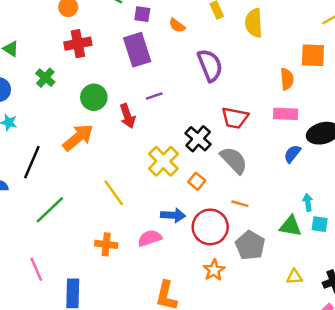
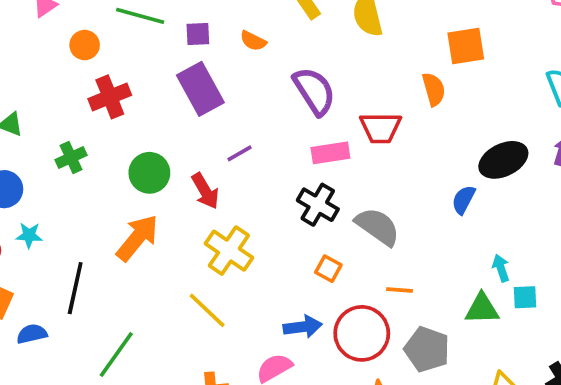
green cross: (45, 78) -> (71, 158), turned 36
pink rectangle: (286, 114) -> (330, 153), moved
red trapezoid: (235, 118) -> (380, 128), moved
yellow cross: (163, 161) -> (229, 251), moved

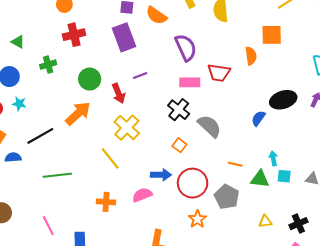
orange semicircle: (253, 41) -> (156, 15), size x1.5
black line: (75, 288) -> (40, 136), turned 40
orange line: (400, 290) -> (235, 164), moved
green line: (116, 354) -> (57, 175), turned 40

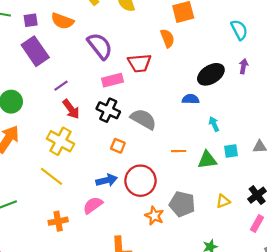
red arrow: (119, 93) -> (71, 109), moved
blue semicircle: (258, 118) -> (191, 99), turned 70
cyan arrow: (273, 158) -> (214, 124), moved
gray pentagon: (227, 197) -> (182, 204), moved

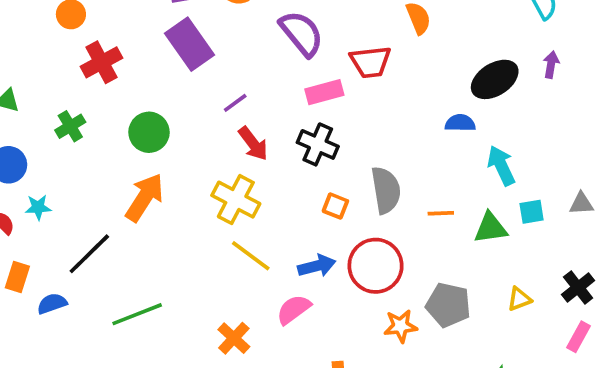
gray semicircle: (143, 119) -> (386, 190), moved, turned 52
cyan arrow: (214, 124) -> (501, 166), size x1.5
yellow line: (52, 176) -> (251, 256), moved
orange star: (154, 216) -> (401, 326), turned -30
orange cross: (58, 221) -> (234, 338), turned -36

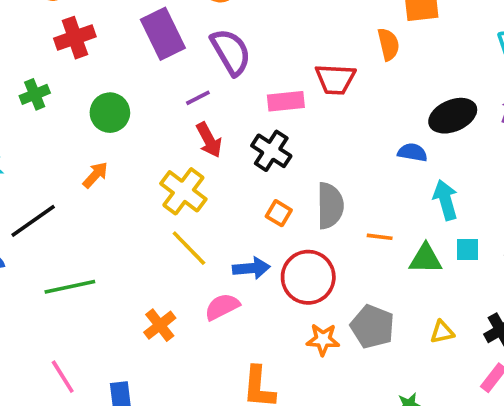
purple semicircle: (301, 33) -> (231, 52), moved
orange arrow: (145, 197) -> (95, 175), size x0.6

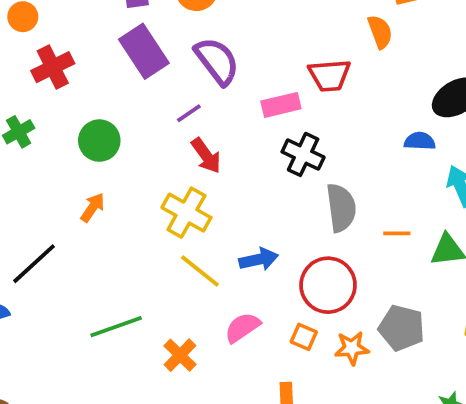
black cross: (271, 151) -> (303, 154), moved
orange square: (279, 213) -> (304, 337), moved
blue arrow: (251, 268) -> (259, 259), moved
green line: (70, 287) -> (116, 327), moved

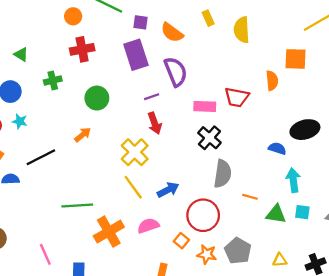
blue arrow: (259, 259) -> (168, 190), turned -30
orange cross: (180, 355) -> (109, 232), size x1.5

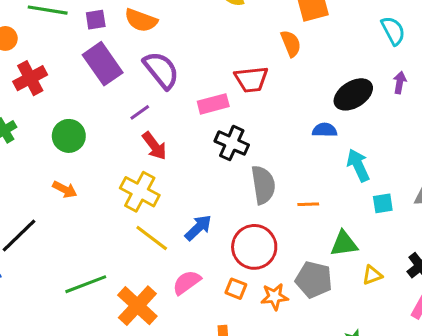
orange arrow: (83, 135) -> (65, 189), turned 84
green triangle: (276, 214) -> (344, 244), moved

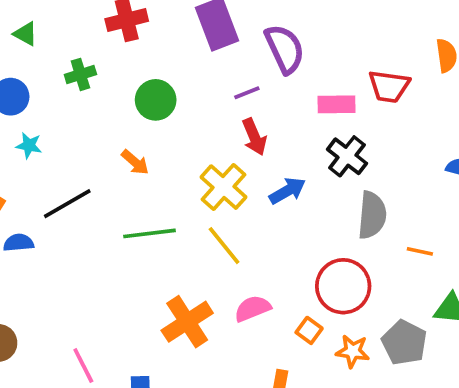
blue arrow: (198, 228) -> (287, 191), moved
green line: (86, 284) -> (150, 233), moved

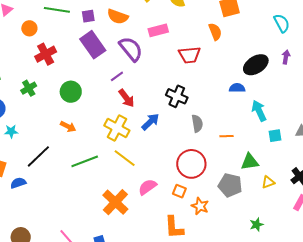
pink rectangle: (336, 104) -> (158, 30), moved
gray semicircle: (372, 215) -> (197, 124), size x0.7
orange star: (353, 351) -> (200, 206), moved, turned 30

